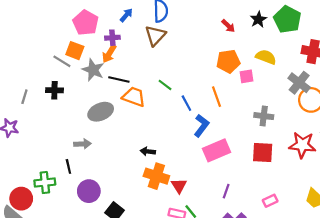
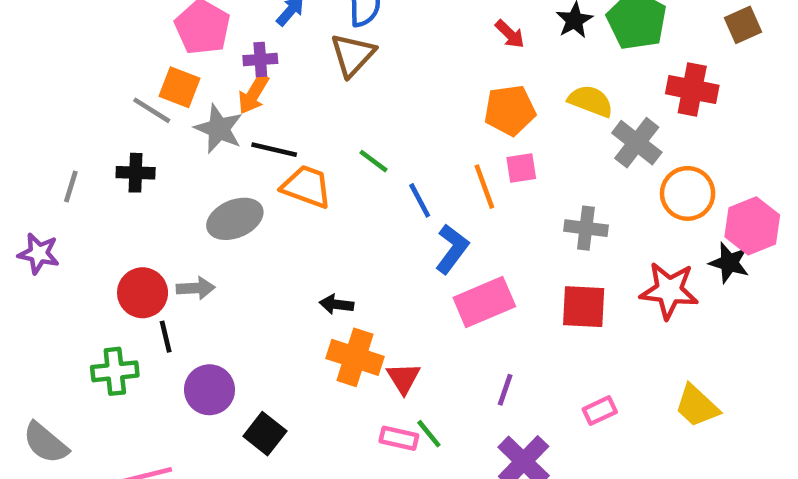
pink square: (247, 76) -> (521, 168), moved
gray cross: (299, 83) -> (637, 143), moved
red circle: (21, 199) -> (143, 293), moved

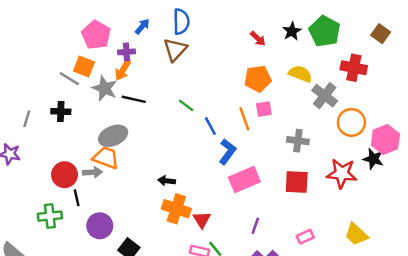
brown square: (743, 25) -> (381, 34), turned -30
orange trapezoid: (307, 187) -> (106, 158), moved

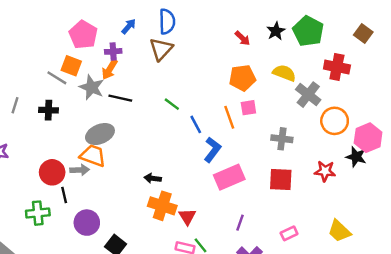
gray line: (27, 119) -> (15, 105), moved
red star: (342, 173) -> (325, 171), size x0.7

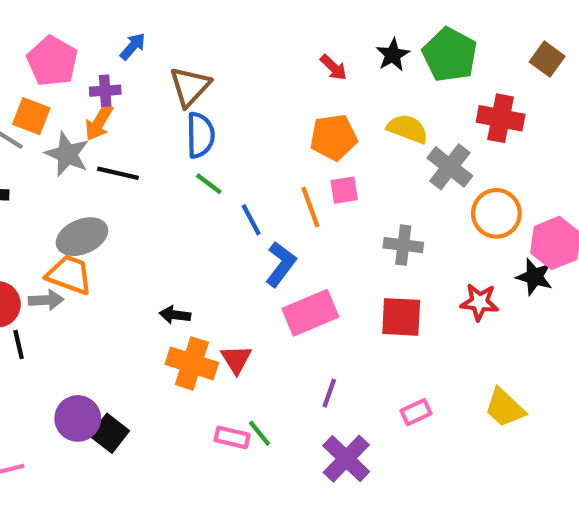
blue semicircle: (167, 22) -> (200, 135), moved
red triangle: (187, 217) -> (236, 359), moved
purple circle: (87, 223) -> (78, 418), moved

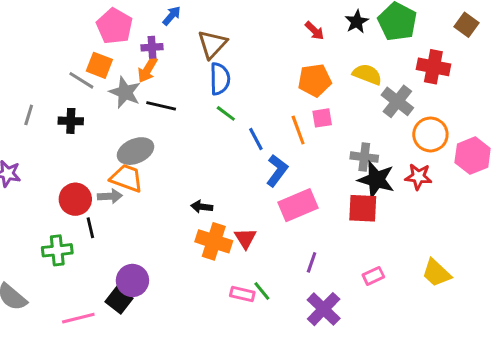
black star: (534, 277) -> (376, 180), moved, size x1.4
red star: (479, 302) -> (418, 177), moved
black square: (109, 433) -> (119, 300), moved

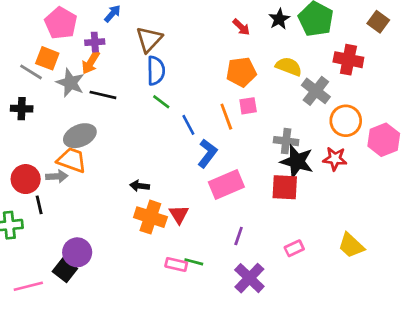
green line: (262, 291) -> (194, 262), turned -36

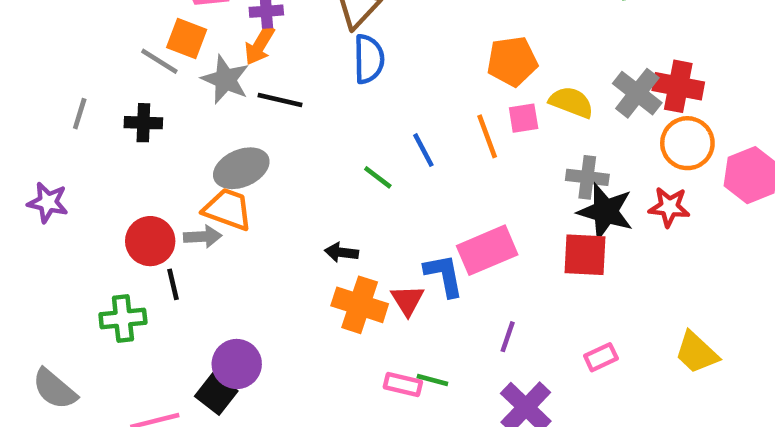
red cross: (348, 60) -> (678, 86), moved
yellow semicircle: (289, 66) -> (571, 102), moved
green line: (161, 102) -> (378, 177), moved
blue L-shape: (207, 153) -> (444, 275), moved, turned -48

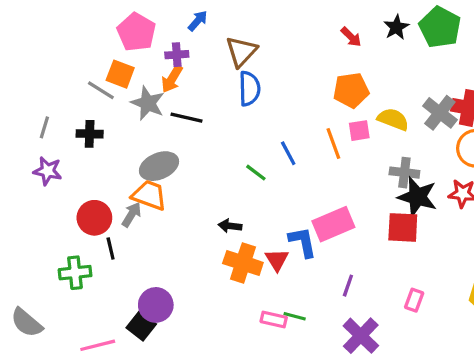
purple star: (48, 202) -> (48, 171), moved
gray arrow: (203, 237) -> (132, 215), turned -55
pink rectangle: (601, 357) -> (414, 300), turned -45

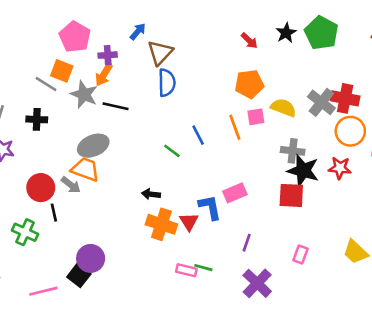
blue arrow: (198, 21) -> (138, 32), moved
gray arrow: (132, 215) -> (71, 185), turned 96
pink rectangle: (333, 224) -> (235, 193), size x0.7
green cross: (75, 273) -> (25, 232), turned 30

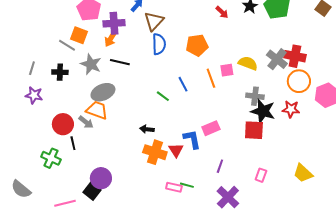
purple cross: (108, 55) -> (114, 23), size x1.5
orange pentagon: (249, 84) -> (197, 45), moved
gray star: (84, 94) -> (91, 64), moved

